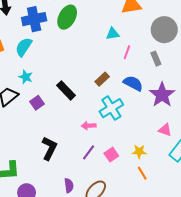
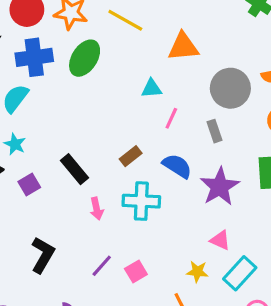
cyan cross: (111, 108) -> (141, 201), turned 30
pink arrow: (89, 126) -> (97, 209), moved, turned -104
yellow star: (139, 152) -> (197, 272), moved

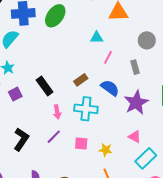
gray circle: (230, 88) -> (147, 40), size x0.7
purple line: (102, 266) -> (54, 137), moved
pink square: (136, 272) -> (81, 143), moved, turned 32
yellow star: (197, 272) -> (106, 150), moved

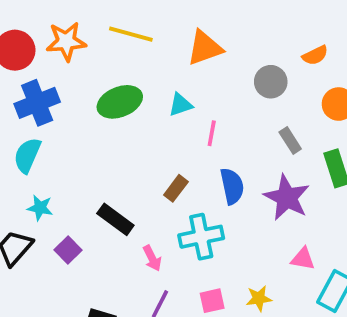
green ellipse: (55, 16) -> (120, 102), moved, turned 50
gray rectangle: (135, 67) -> (290, 141), moved
blue semicircle: (110, 88) -> (232, 186), turned 60

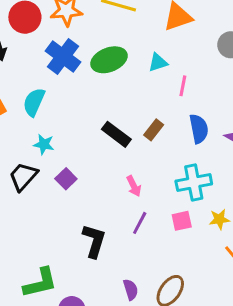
blue cross: (37, 103) -> (63, 57), moved, turned -32
black rectangle: (115, 219) -> (116, 134), moved
cyan cross: (201, 237) -> (194, 183), moved

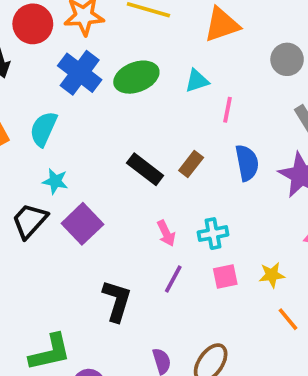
purple square: (66, 179) -> (82, 224), size x1.5
cyan cross: (194, 183) -> (213, 234), moved, size x0.7

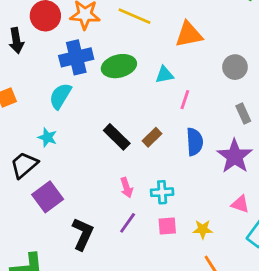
blue cross: (80, 73) -> (76, 57), turned 32
cyan semicircle: (43, 129) -> (60, 96), moved
purple square: (82, 224) -> (48, 197), moved

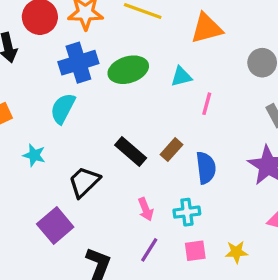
cyan star: (47, 137) -> (34, 155), moved
blue semicircle: (195, 142) -> (206, 168), moved
black trapezoid: (24, 165) -> (84, 182), moved

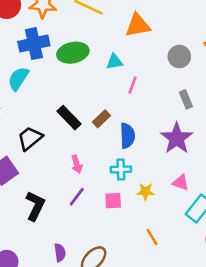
cyan cross: (187, 212) -> (121, 169), moved
yellow star: (236, 252) -> (146, 192), moved

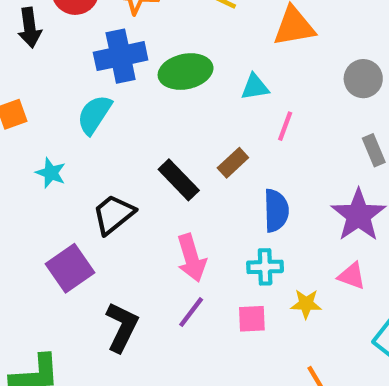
brown rectangle: (101, 119) -> (233, 163), moved
pink arrow: (77, 164) -> (191, 258), size x1.5
pink triangle: (181, 182) -> (352, 276), moved

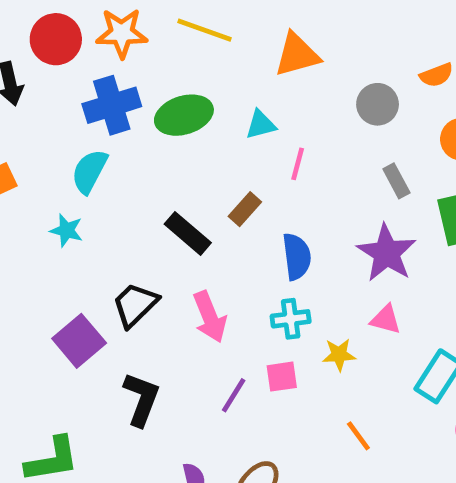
cyan star: (51, 173) -> (66, 230), moved
black trapezoid: (114, 214) -> (135, 305), moved
purple line: (191, 312) -> (234, 395), moved

